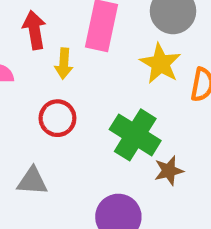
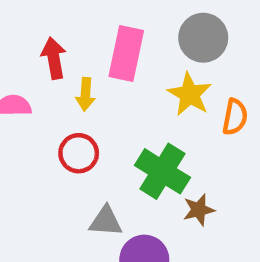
gray triangle: (32, 181) -> (106, 221), moved

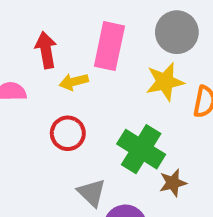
yellow arrow: (85, 94) -> (74, 82), turned 72
yellow star: (190, 94) -> (165, 82), turned 30
gray triangle: (106, 221) -> (92, 193), turned 40

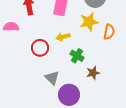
yellow arrow: (74, 82) -> (63, 37), moved
green cross: (141, 149) -> (77, 56), size x0.6

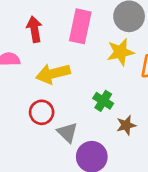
yellow arrow: (63, 37) -> (53, 74), moved, size x1.6
red circle: (40, 48) -> (42, 112), moved

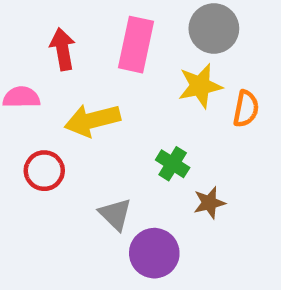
red circle: (42, 112) -> (44, 171), moved

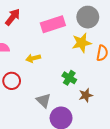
pink rectangle: (136, 45) -> (53, 24), turned 60
red arrow: (63, 49) -> (13, 17), moved, turned 48
yellow arrow: (92, 120) -> (33, 58), size x0.6

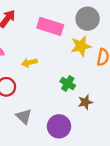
pink rectangle: (53, 24) -> (50, 26), turned 35
gray triangle: (44, 100) -> (24, 116), moved

